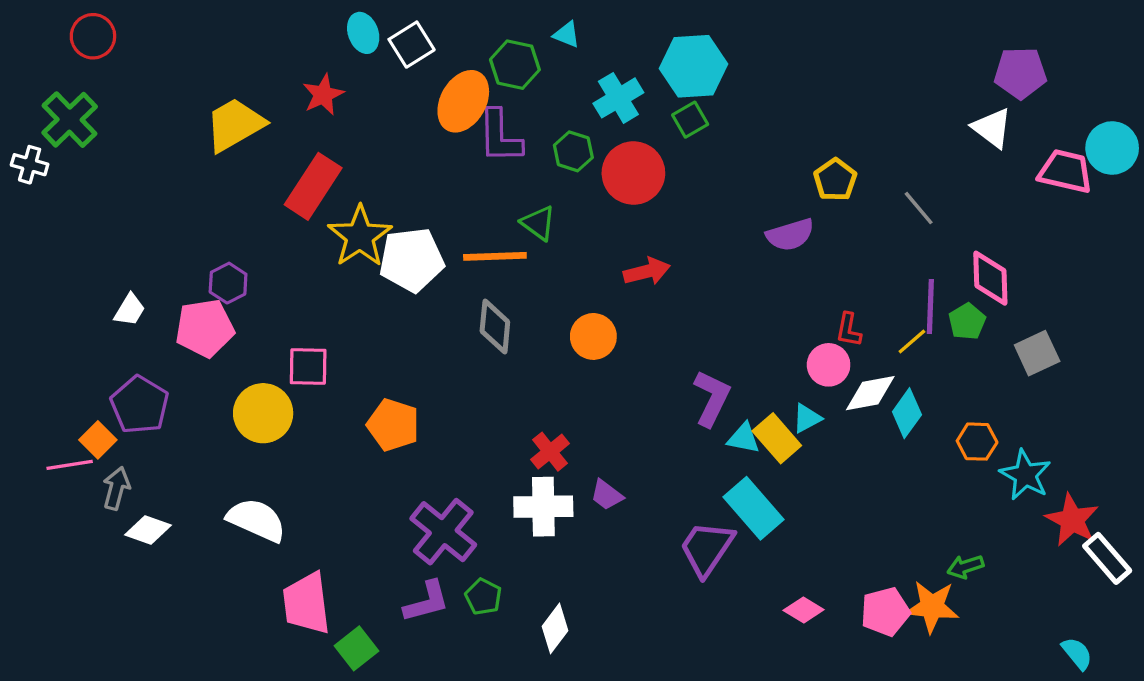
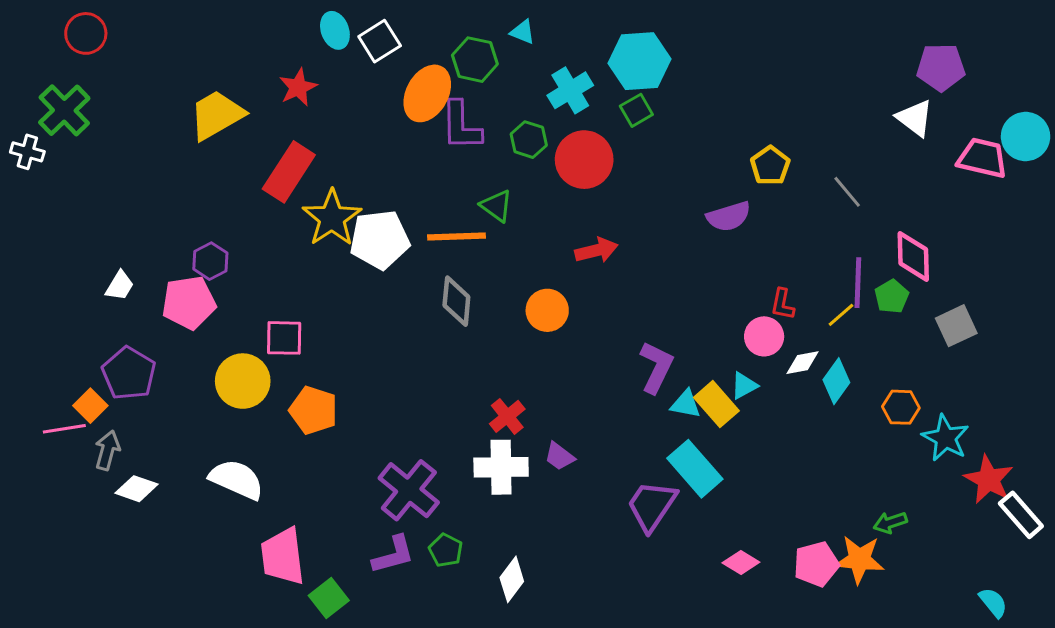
white diamond: (870, 393) -> (803, 363), size x0.7
orange pentagon: (393, 425) -> (313, 410), moved

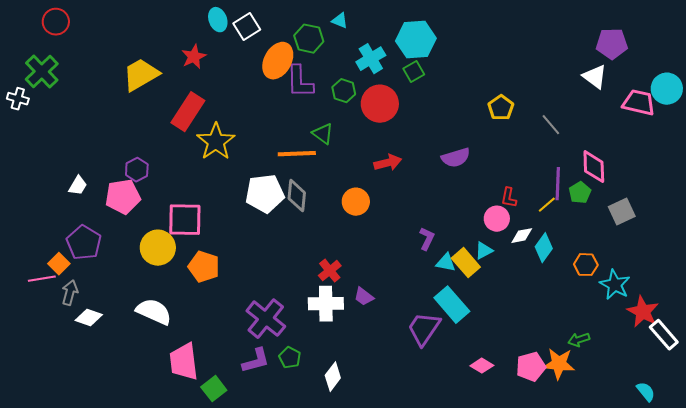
purple semicircle: (729, 216) -> (456, 158), moved
white pentagon: (380, 240) -> (265, 194), moved
pink square: (284, 338) -> (185, 220), size x1.4
purple L-shape: (656, 367) -> (427, 239), size x0.7

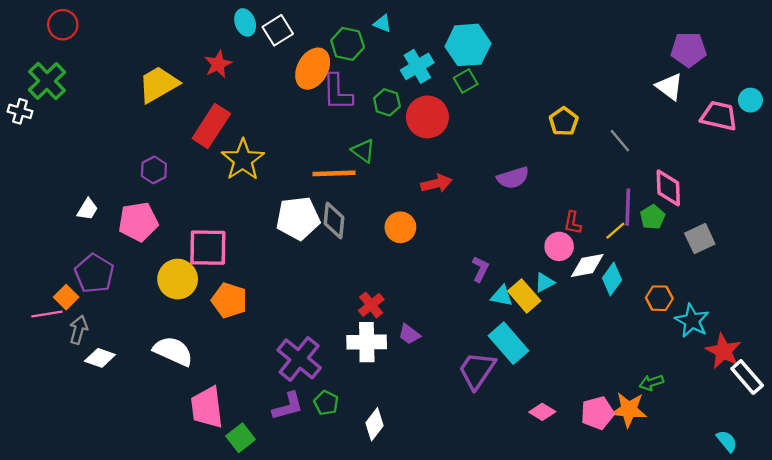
cyan circle: (667, 89) -> (750, 100), size x0.7
purple hexagon: (137, 170) -> (154, 170), moved
white diamond: (522, 236) -> (587, 266), size x1.4

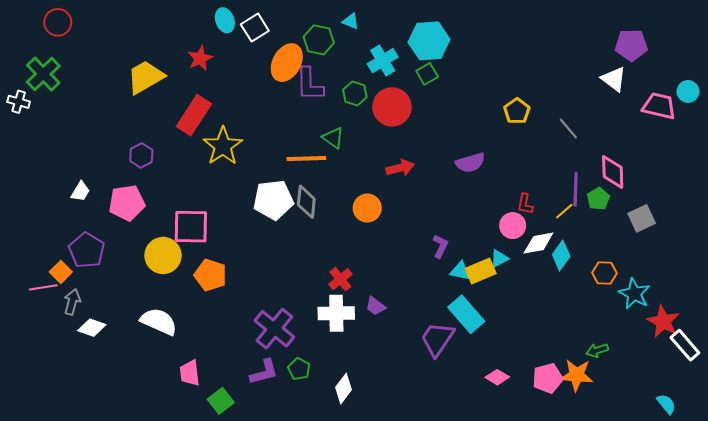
yellow rectangle: (524, 296) -> (481, 271), turned -72
pink trapezoid: (207, 407) -> (190, 373), size x0.7

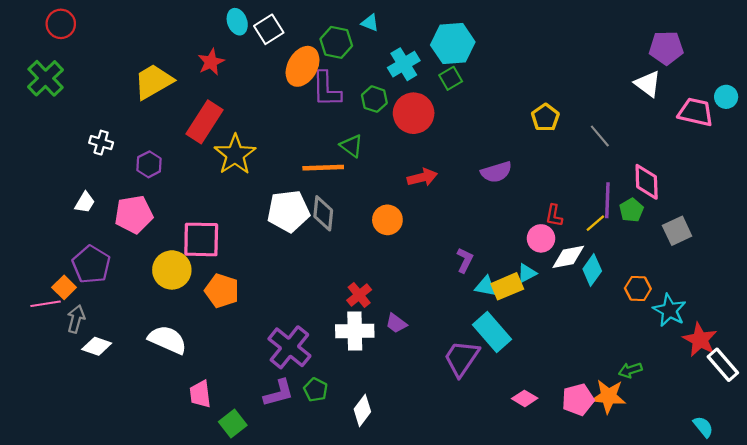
white cross: (19, 102) -> (101, 143), moved

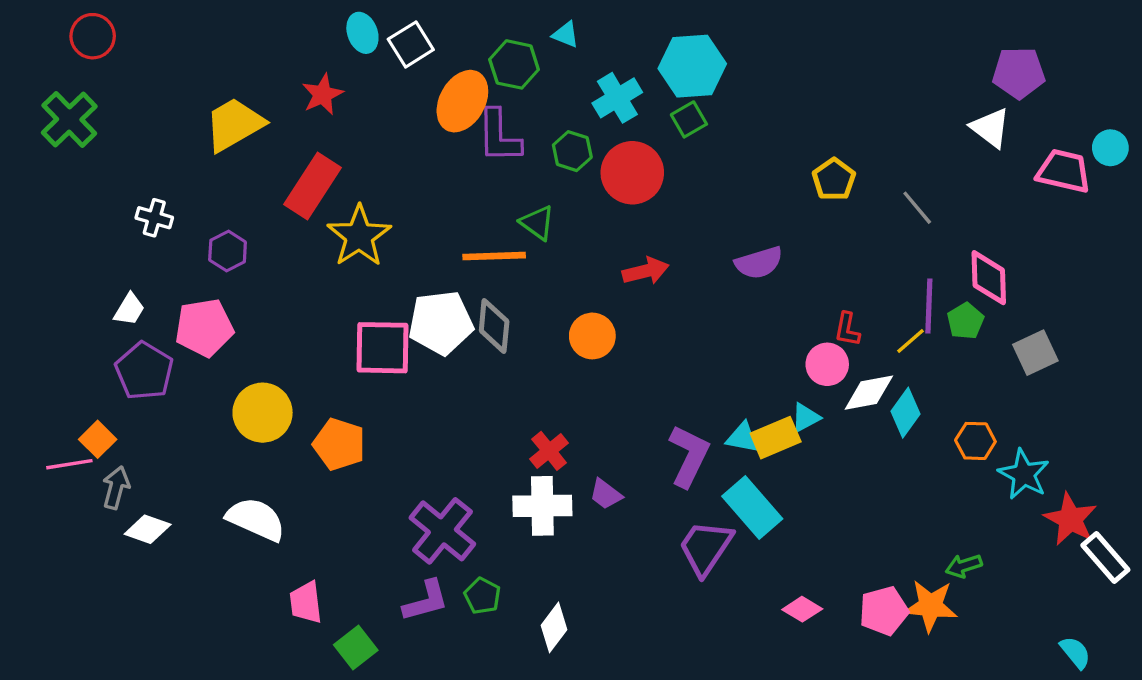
pink square: (201, 239) -> (382, 348), moved
purple L-shape: (465, 260) -> (689, 456), moved, size x1.6
purple pentagon: (91, 265) -> (144, 371), moved

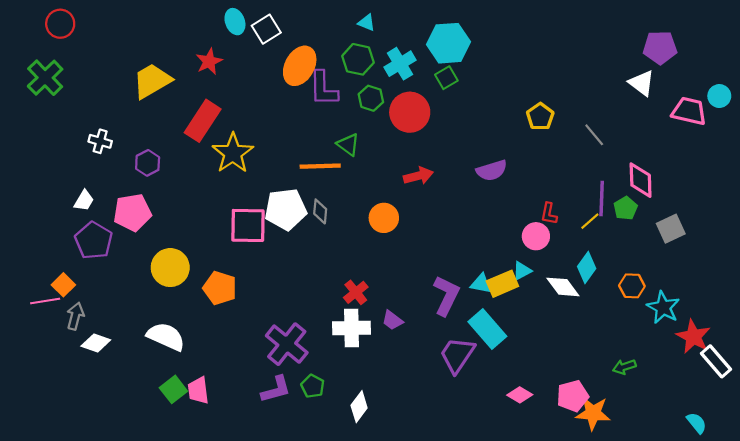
green hexagon: (514, 64) -> (358, 59), moved
gray diamond: (494, 326) -> (320, 211), size x0.7
white diamond: (869, 393) -> (563, 287), moved, turned 64
orange star: (930, 606) -> (593, 413), moved
green square: (356, 647) -> (173, 389), moved

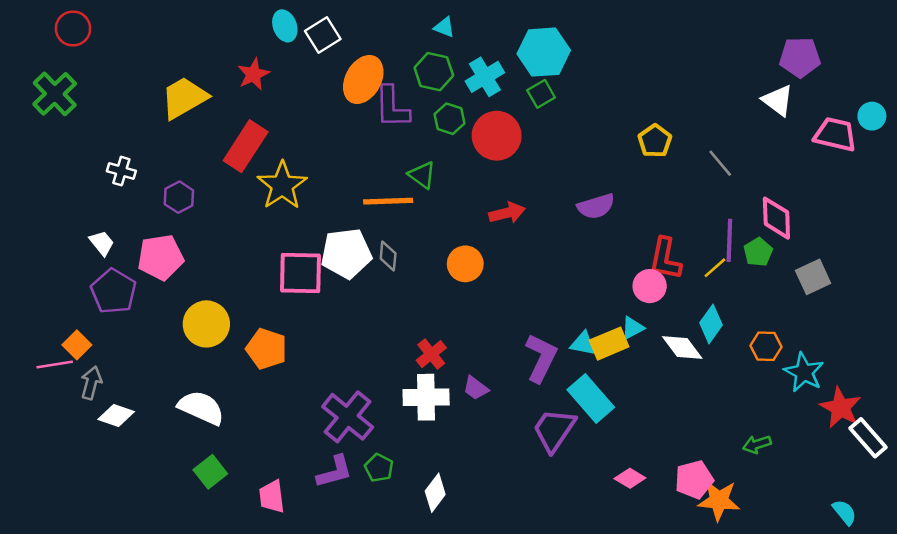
white trapezoid: (84, 201) -> (102, 243), turned -70
red L-shape: (549, 214) -> (665, 259), size x1.6
pink trapezoid: (198, 390) -> (272, 497), moved

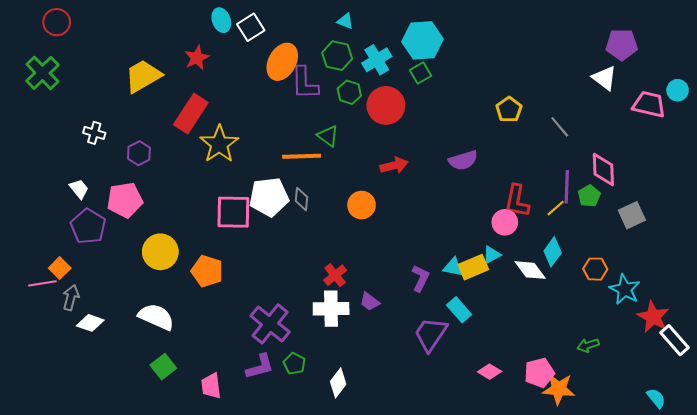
purple L-shape: (541, 358) -> (420, 278), size x0.7
cyan rectangle: (591, 399) -> (459, 310), size x0.7

